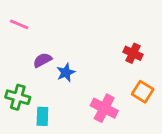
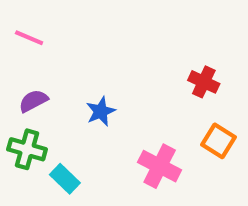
purple semicircle: (42, 60) -> (33, 101), moved
cyan rectangle: (42, 116) -> (65, 179), turned -48

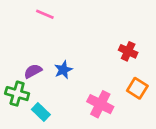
pink line: (29, 38) -> (45, 14), moved
purple semicircle: (33, 101) -> (33, 71), moved

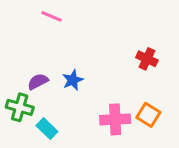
orange square: (137, 88) -> (148, 115), moved
pink cross: (100, 104) -> (115, 119), turned -30

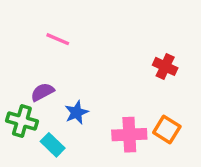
pink line: (51, 16) -> (58, 39), moved
blue star: (73, 80) -> (76, 112), moved

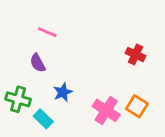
purple semicircle: (42, 92) -> (38, 63), moved, turned -90
pink cross: (129, 135) -> (106, 110), turned 36

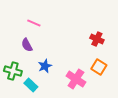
orange square: (137, 106) -> (99, 67), moved

